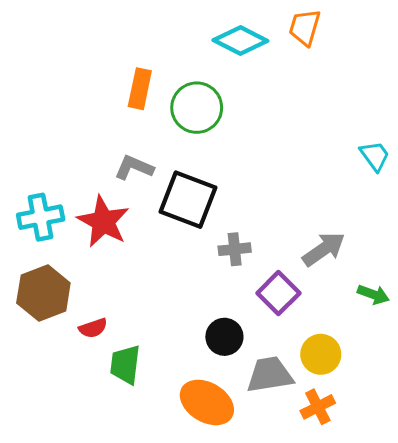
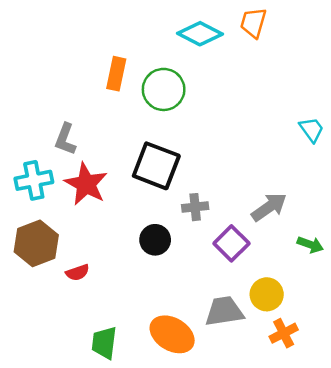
gray L-shape: (134, 167) -> (65, 139), moved, turned -92
black circle: (224, 337) -> (155, 240), moved
green trapezoid: (125, 365) -> (104, 343), moved
orange cross: (318, 407) -> (284, 333), moved

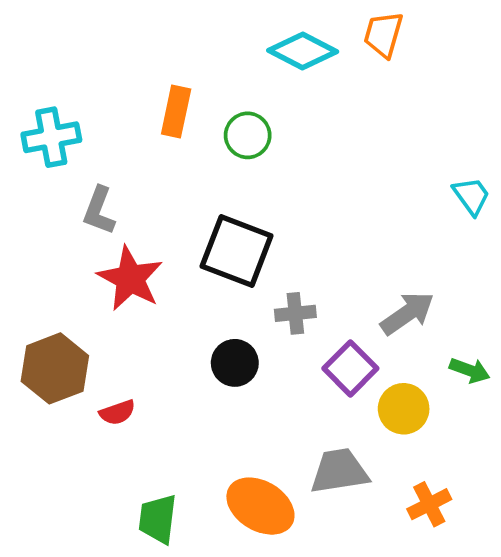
green circle: (164, 89) -> (248, 135), size x0.7
cyan cross: (34, 180) -> (51, 137), moved
yellow circle: (267, 294) -> (404, 409), moved

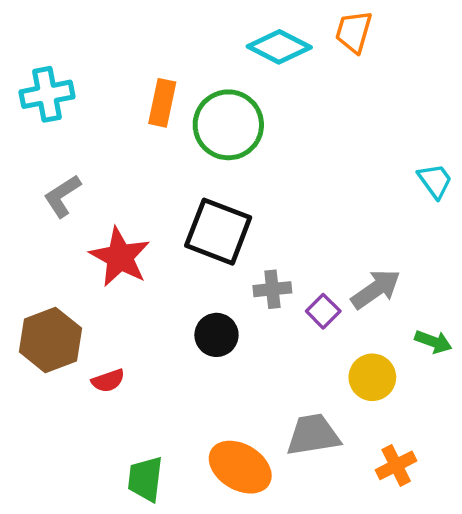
green circle: (248, 135) -> (228, 125), size x1.6
cyan cross: (51, 137) -> (47, 94), moved
gray L-shape: (99, 211) -> (62, 196), moved, turned 36
purple square: (350, 368) -> (323, 311), moved, size x0.7

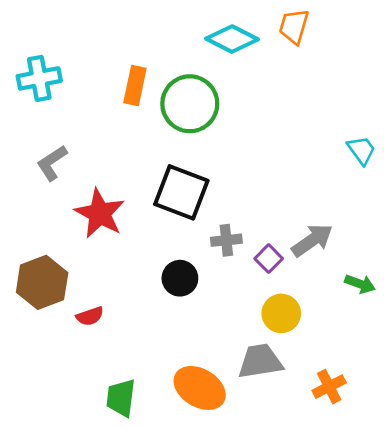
yellow circle: (372, 377) -> (281, 313), moved

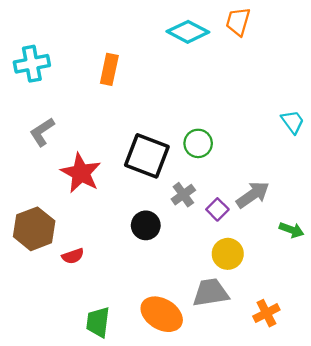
green circle: (190, 104) -> (198, 143), moved, size x0.6
gray cross: (226, 240) -> (183, 195), turned -30

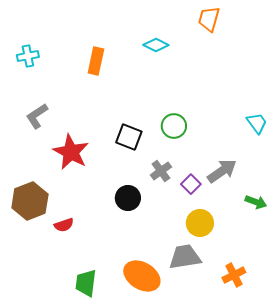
cyan diamond: (188, 32) -> (156, 45), moved, size x0.7
cyan cross: (32, 64) -> (28, 56), size x0.7
cyan trapezoid: (293, 122) -> (257, 123), moved
black square: (147, 156) -> (129, 137), size x0.7

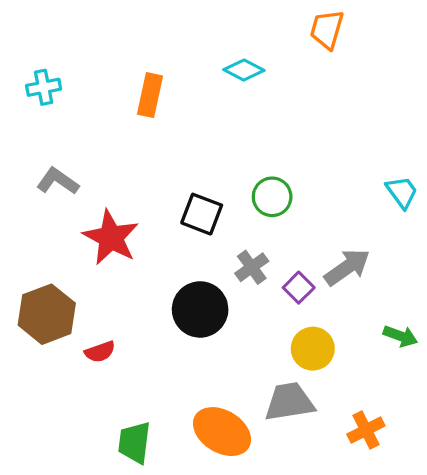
gray L-shape: (37, 116) -> (58, 181), turned 68
black circle: (128, 198) -> (200, 309), size x1.4
green arrow: (256, 202) -> (400, 336), moved

